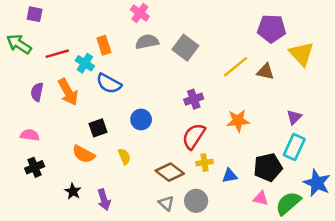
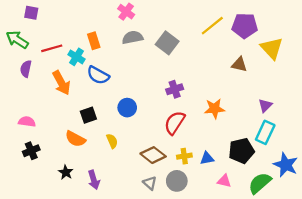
yellow line: (236, 67) -> (212, 26), moved
purple semicircle: (37, 92) -> (26, 69), moved
yellow cross: (204, 163) -> (184, 156), moved
pink triangle: (261, 198) -> (224, 181), moved

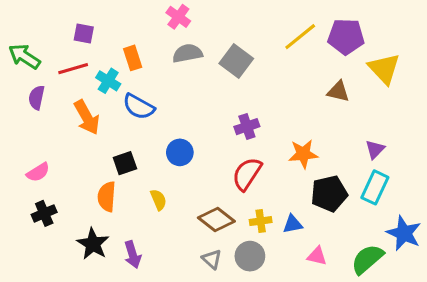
purple square: (31, 13) -> (84, 34), moved
pink semicircle: (27, 122) -> (38, 172), turned 140
orange semicircle: (75, 139) -> (107, 197), turned 66
black pentagon: (241, 151) -> (329, 194), moved
black star: (66, 172) -> (93, 244), size x1.5

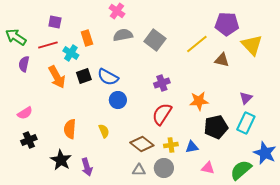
yellow line: (300, 37) -> (197, 44), moved
blue semicircle: (139, 107) -> (108, 77), moved
black square: (125, 163) -> (84, 76), moved
gray triangle: (212, 259) -> (139, 170), turned -40

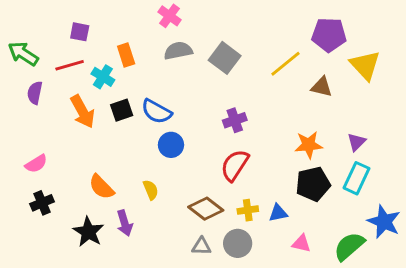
orange star: (199, 101) -> (309, 145), moved
orange semicircle: (70, 129) -> (101, 187), turned -48
purple arrow: (87, 167) -> (125, 223), moved

